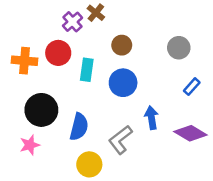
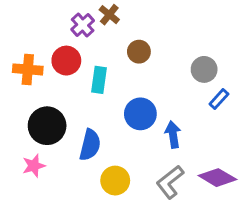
gray circle: (179, 48) -> (204, 69), moved
blue circle: (123, 83) -> (140, 114), moved
purple diamond: (190, 133) -> (217, 178), moved
gray L-shape: (120, 140) -> (170, 182), moved
yellow circle: (89, 164) -> (115, 181), moved

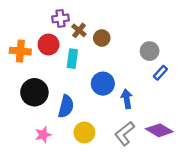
brown cross: (109, 15) -> (79, 30), moved
purple cross: (83, 25) -> (60, 18), turned 35
pink star: (34, 166) -> (43, 135), moved

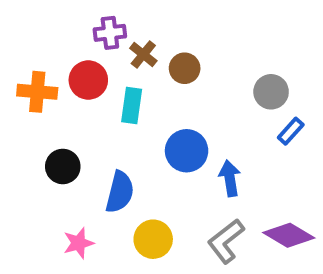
black circle: (34, 92) -> (63, 166), size x0.7

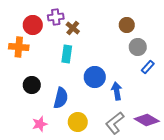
brown circle: (185, 68) -> (127, 25), moved
red circle: (88, 80) -> (33, 25), moved

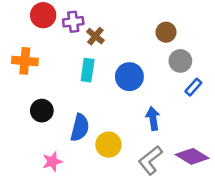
red circle: (33, 25) -> (43, 15), moved
blue circle: (95, 77) -> (129, 77), moved
yellow circle: (78, 122) -> (108, 145), moved

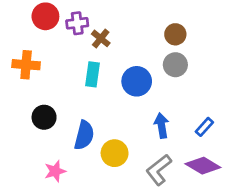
gray circle: (180, 61) -> (175, 65), moved
blue rectangle: (193, 87) -> (204, 127), moved

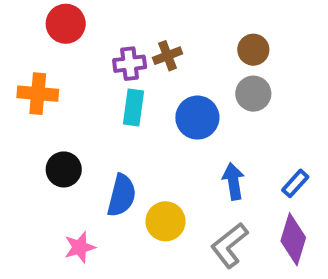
purple cross: (77, 23) -> (130, 64), moved
brown cross: (101, 38) -> (167, 56), moved, turned 30
purple diamond: (203, 166) -> (293, 239), turned 76

